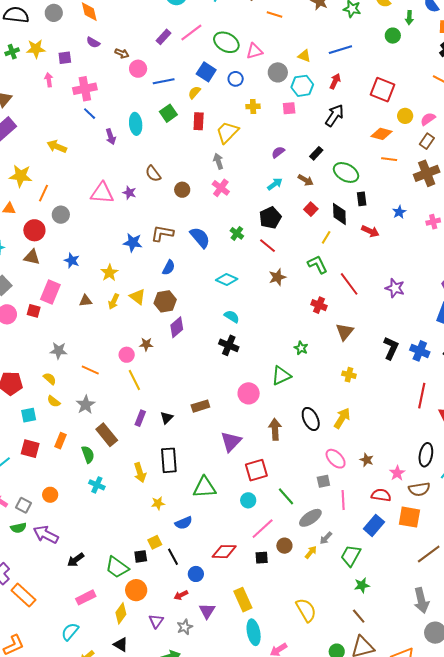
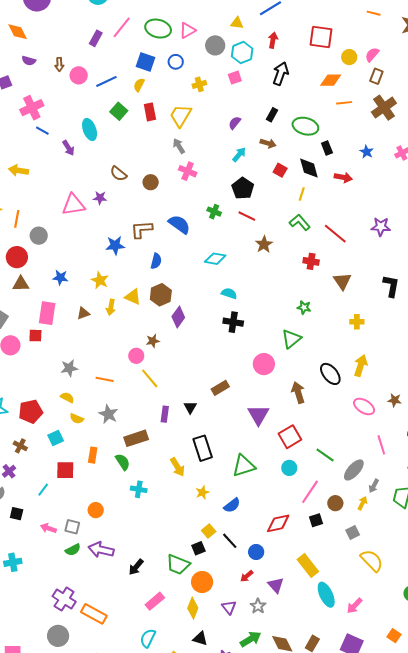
brown arrow: (122, 53) -> (59, 64), turned 80
brown rectangle: (107, 435) -> (136, 438), turned -55
gray square: (323, 481) -> (353, 532), moved

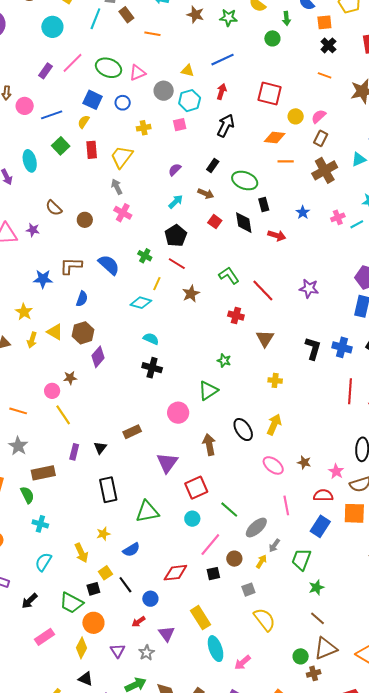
yellow line: (302, 194) -> (157, 284), moved
yellow arrow: (177, 467) -> (81, 553), moved
cyan semicircle: (148, 638) -> (43, 562), moved

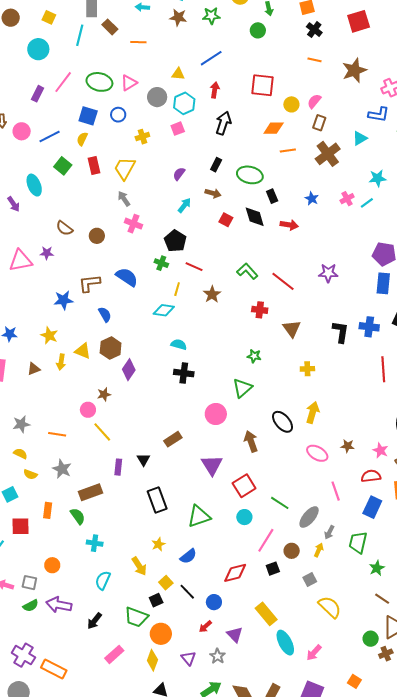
black pentagon: (176, 236) -> (175, 241), moved
blue semicircle: (82, 299) -> (105, 314), turned -42

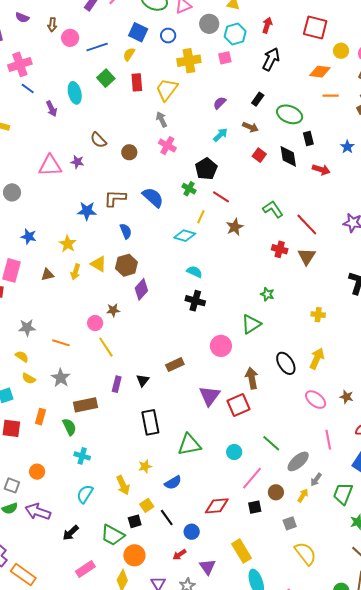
yellow cross: (142, 137) -> (189, 61), size x1.6
brown triangle: (292, 329) -> (307, 256), moved
red square: (244, 486) -> (239, 405), moved

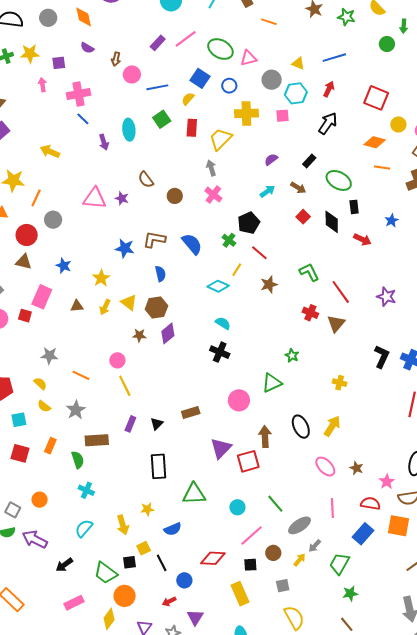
brown star: (113, 310) -> (139, 335), moved
yellow rectangle: (242, 551) -> (240, 594), moved

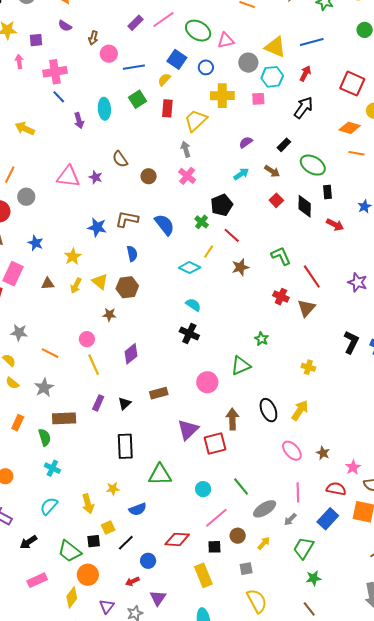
yellow triangle: (298, 63) -> (275, 47), size x1.6
purple diamond: (168, 333) -> (131, 354), moved
gray arrow: (315, 546) -> (290, 519), moved
black line: (162, 563) -> (126, 543), turned 72

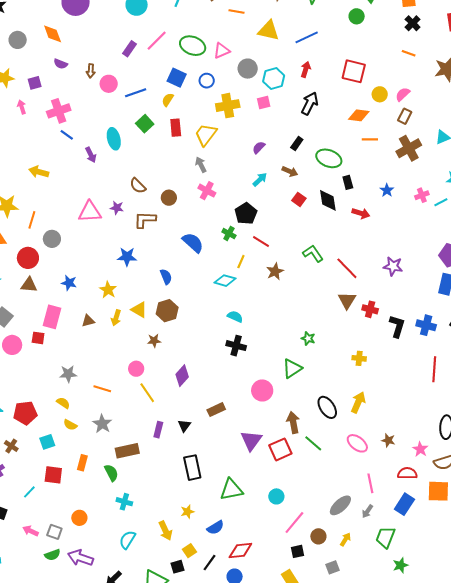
yellow triangle: (275, 47) -> (269, 30), moved
brown L-shape: (127, 219) -> (145, 220), moved
red cross: (281, 297) -> (370, 309), moved
green line: (241, 487) -> (313, 443), moved
red diamond: (177, 539) -> (240, 551), moved

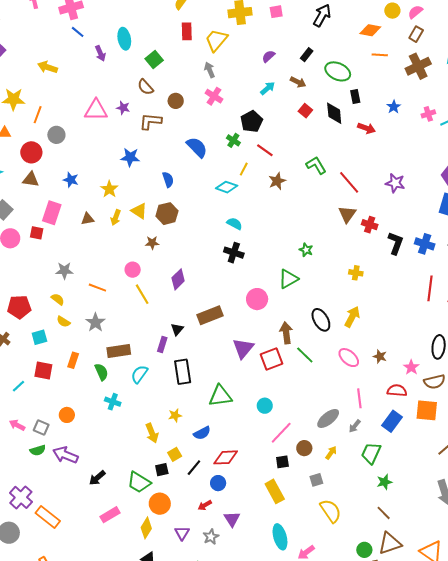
green square: (145, 124) -> (154, 60), moved
brown rectangle: (216, 410) -> (210, 315), size x1.4
purple rectangle: (158, 430) -> (162, 344), moved
cyan semicircle: (127, 540) -> (139, 374), moved

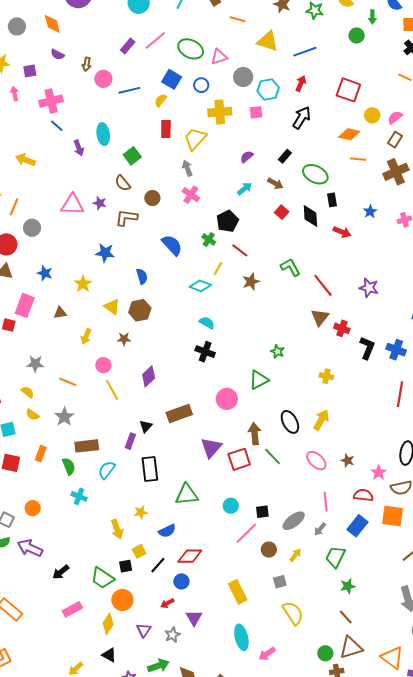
yellow arrow: (116, 218) -> (86, 336), moved
black square: (282, 462) -> (262, 512), moved

